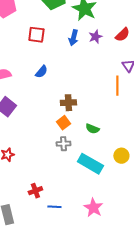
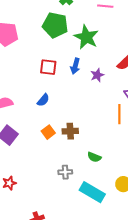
red square: (36, 35) -> (48, 67), moved
purple star: (95, 37) -> (97, 75), moved
orange square: (63, 123) -> (48, 132), moved

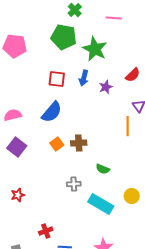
blue semicircle: (43, 100) -> (52, 112), size x1.6

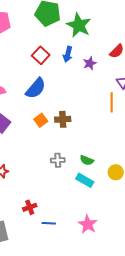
red square: (57, 79) -> (41, 55), turned 36
green semicircle: (103, 169) -> (87, 160), moved
cyan rectangle: (101, 204) -> (85, 180), size x0.7

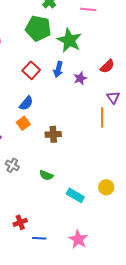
blue semicircle: (36, 88) -> (26, 103), size x0.7
orange square: (41, 120) -> (23, 123), moved
gray cross: (58, 160) -> (12, 165), moved, turned 32
green semicircle: (87, 160) -> (46, 175), moved

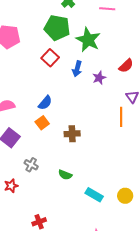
red square: (31, 70) -> (50, 58), moved
yellow circle: (106, 187) -> (125, 196), moved

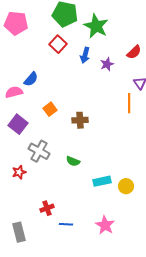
blue semicircle: (45, 103) -> (31, 79), moved
gray cross: (31, 165) -> (39, 151), size x1.5
cyan rectangle: (94, 195) -> (102, 181), turned -42
yellow circle: (125, 196) -> (126, 186), moved

